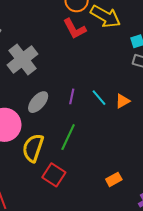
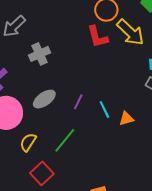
gray cross: (23, 59) -> (40, 54), size x0.7
yellow semicircle: (33, 148) -> (28, 142), size x0.7

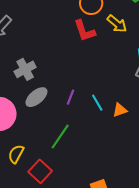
yellow arrow: (130, 32) -> (117, 24), size x0.7
gray cross: (40, 54) -> (25, 69), moved
yellow semicircle: (28, 142) -> (16, 154), moved

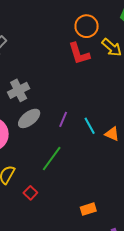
orange triangle: (120, 110) -> (112, 134), turned 42
red square: (40, 171) -> (30, 193), size x0.6

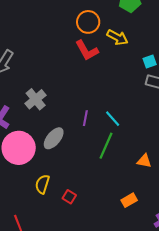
gray ellipse: (29, 118) -> (54, 138), moved
orange triangle: (112, 134) -> (144, 161), moved
green line: (52, 159) -> (106, 146), moved

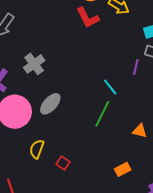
purple line: (85, 118) -> (136, 67), moved

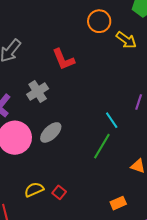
red L-shape: (88, 18) -> (63, 59), moved
yellow semicircle: (37, 149) -> (34, 190), moved, turned 42

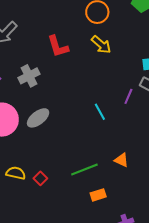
yellow arrow: (126, 40) -> (101, 45), moved
green line: (102, 146) -> (84, 170), moved, turned 32
yellow semicircle: (34, 190) -> (16, 173), turned 30

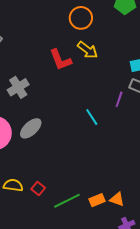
red L-shape: (58, 46) -> (60, 60), moved
orange triangle: (121, 160) -> (117, 199), moved
green line: (84, 170) -> (67, 201), moved

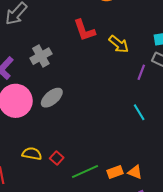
yellow arrow: (88, 50) -> (119, 44), moved
cyan line: (92, 117) -> (139, 112), moved

